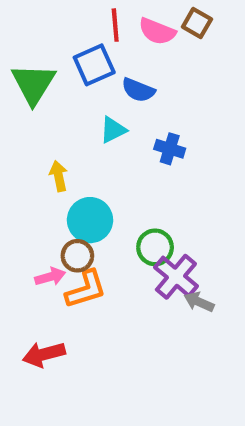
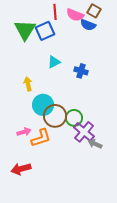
green triangle: (33, 84) -> (25, 30), moved
blue semicircle: (138, 90) -> (88, 25), moved
brown circle: (77, 256) -> (55, 116), moved, size x1.5

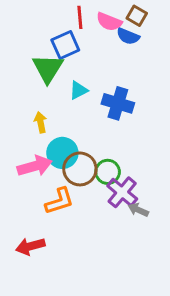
green triangle: (25, 30) -> (48, 68), moved
blue cross: (81, 71) -> (118, 103), size x1.5
pink arrow: (24, 132) -> (35, 166), moved, size x1.6

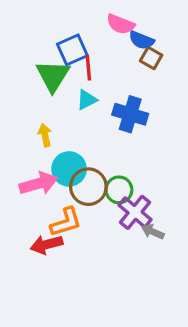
brown square: (137, 16) -> (151, 58), moved
red line: (80, 17) -> (88, 68), moved
red arrow: (30, 246) -> (47, 245), moved

